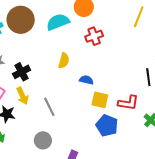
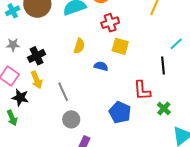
yellow square: (100, 100) -> (120, 46), moved
red L-shape: (128, 103) -> (142, 90), turned 75
gray circle: (43, 140) -> (71, 119), moved

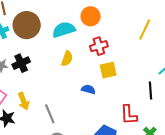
yellow semicircle: (79, 46) -> (67, 59), moved
yellow square: (120, 46) -> (108, 70), turned -30
black cross: (37, 56) -> (21, 63), moved

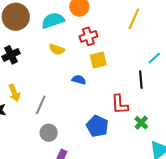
yellow semicircle: (67, 59) -> (57, 49), turned 91
gray line: (50, 114) -> (41, 105), turned 48

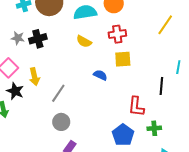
cyan line: (154, 58) -> (178, 67), turned -48
green cross: (141, 123) -> (154, 128), turned 32
blue pentagon: (97, 126) -> (123, 135), moved

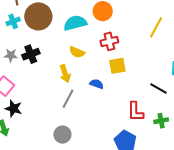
yellow arrow: (34, 77) -> (65, 74), moved
black line: (161, 86) -> (158, 89), turned -60
gray line: (58, 93) -> (68, 99), moved
green cross: (154, 128) -> (161, 121), moved

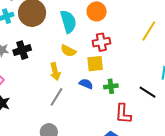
cyan semicircle: (75, 23) -> (68, 22), turned 85
yellow square: (117, 66) -> (95, 64), moved
green cross: (161, 121) -> (111, 86), moved

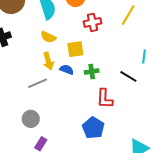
red cross: (101, 42) -> (93, 22), moved
yellow arrow: (55, 72) -> (48, 61), moved
gray line: (57, 97) -> (38, 83), turned 36

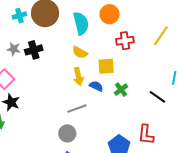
green cross: (92, 72) -> (121, 90), turned -32
gray line: (38, 83) -> (77, 109), moved
red L-shape: (105, 99) -> (146, 135), moved
gray circle: (31, 119) -> (67, 133), moved

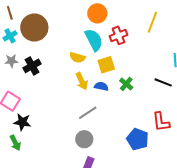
cyan semicircle: (81, 23) -> (94, 40), moved
gray star: (14, 49) -> (11, 61), moved

